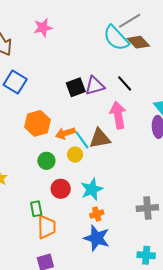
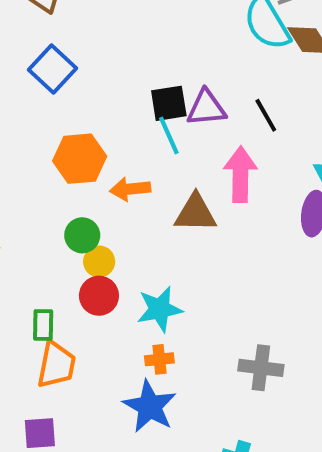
cyan line: (82, 140) -> (169, 135), moved
yellow circle: (75, 155) -> (99, 262), moved

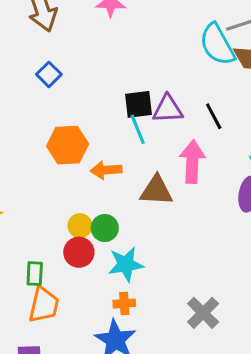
blue square: (52, 69) -> (49, 74), size x0.7
green circle: (82, 235) -> (105, 228), moved
gray cross: (261, 368) -> (203, 313), turned 36

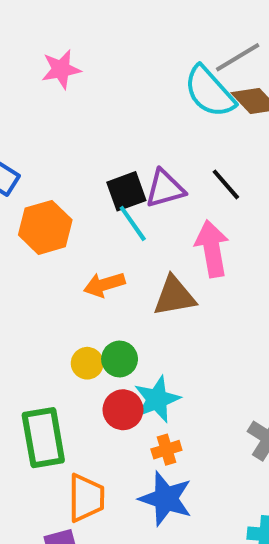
orange hexagon: (68, 145) -> (45, 227), moved
red circle: (79, 252) -> (123, 410), moved
green rectangle: (35, 274) -> (43, 438), size x1.8
orange trapezoid: (44, 305) -> (86, 498), moved

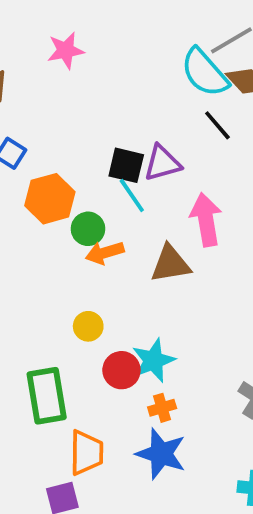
black line: (226, 184) -> (217, 125), moved
black square: (126, 191) -> (126, 165), turned 33
green circle: (120, 359) -> (88, 229), moved

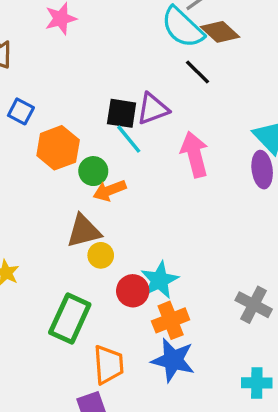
brown triangle: (170, 264) -> (84, 231), moved
green rectangle: (47, 396) -> (70, 318), turned 39
orange cross: (162, 408) -> (171, 320), size x1.5

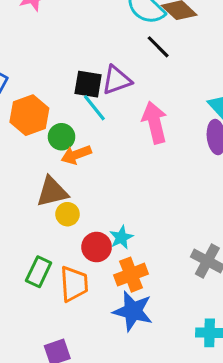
cyan star: (160, 280) -> (121, 237), size x0.7
green rectangle: (70, 318) -> (39, 272), size x0.7
orange trapezoid: (108, 365) -> (74, 284), moved

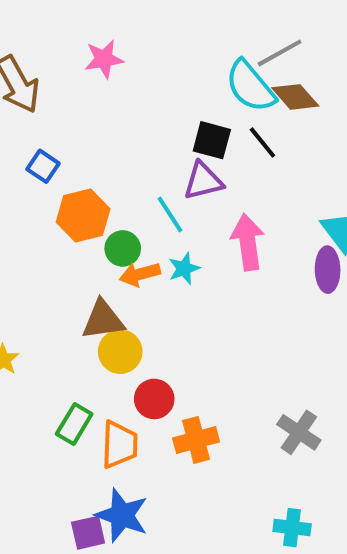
black square: (88, 84) -> (212, 140), moved
yellow circle: (68, 214) -> (120, 352), size x1.4
cyan star: (121, 237) -> (184, 269), moved
blue star: (133, 311) -> (122, 515), moved

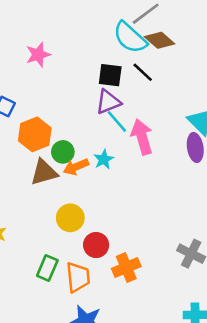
pink star: (104, 59) -> (38, 55), moved
cyan line: (170, 214) -> (117, 121), moved
brown triangle: (103, 320) -> (44, 172), moved

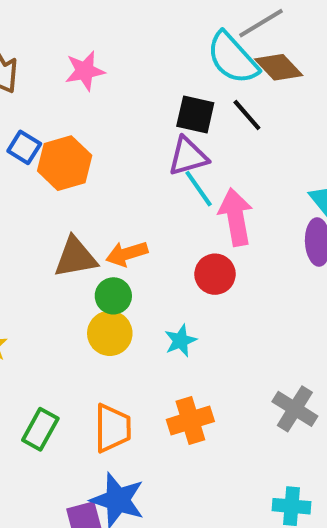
orange hexagon: (35, 134) -> (65, 163), moved
green circle: (63, 152) -> (113, 296), moved
cyan star: (104, 159) -> (181, 341), moved
red circle: (96, 245) -> (215, 274), moved
green rectangle: (47, 268) -> (40, 429), moved

